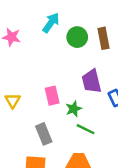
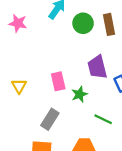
green line: (86, 129) -> (103, 119), moved
gray rectangle: (44, 134) -> (50, 119), turned 54

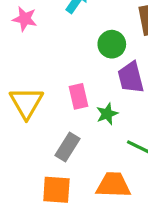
green circle: (83, 23) -> (112, 44), moved
yellow triangle: (19, 86) -> (26, 103), size x1.6

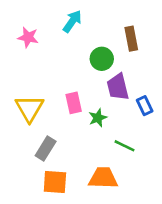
gray rectangle: (67, 147) -> (46, 148), moved

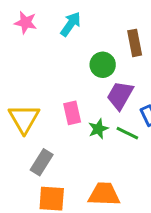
pink star: (28, 37) -> (26, 23), moved
purple trapezoid: (118, 87) -> (120, 95), turned 44
green line: (125, 146) -> (127, 133), moved

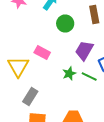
green circle: (103, 65) -> (65, 24), moved
pink rectangle: (72, 113) -> (42, 52), moved, turned -49

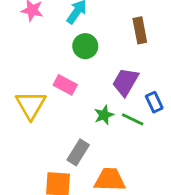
green circle: (65, 24) -> (85, 46), moved
gray rectangle: (30, 96) -> (78, 152), moved

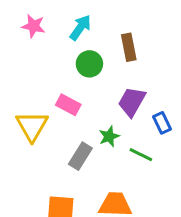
brown rectangle: (140, 30) -> (129, 47), moved
green line: (133, 119) -> (141, 155), moved
gray rectangle: (78, 152) -> (80, 156), moved

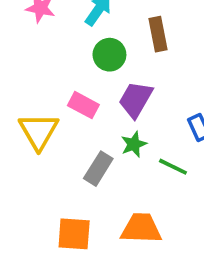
purple trapezoid: (132, 102) -> (136, 99), moved

